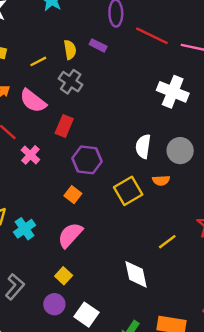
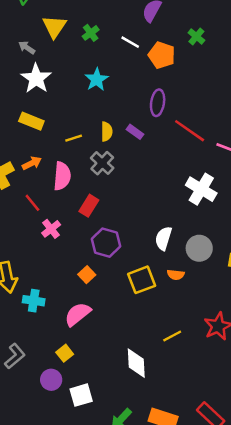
pink semicircle: (33, 101) -> (62, 176), turned -132
cyan cross: (25, 229) -> (34, 301), turned 35
white square: (87, 315) -> (81, 395), turned 30

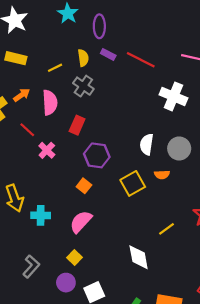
purple ellipse: (158, 103) -> (99, 26), moved
red line: (190, 131) -> (141, 60), moved

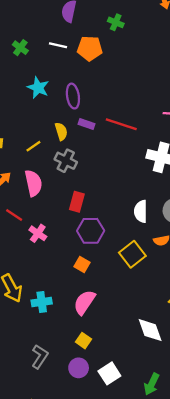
red rectangle: (77, 125) -> (77, 202), moved

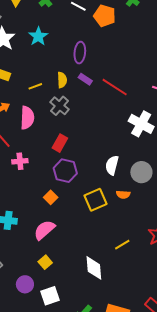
cyan star: (38, 88) -> (38, 36), moved
pink cross: (38, 233) -> (20, 161), turned 35
yellow square: (83, 341) -> (45, 262), moved

